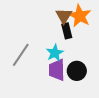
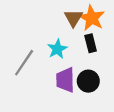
black rectangle: (67, 31) -> (91, 43), moved
cyan star: (55, 53) -> (57, 49), moved

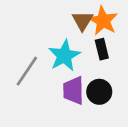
cyan star: (57, 49) -> (64, 56), size x1.4

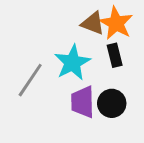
brown triangle: (82, 21) -> (93, 23), turned -40

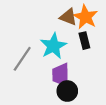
black circle: (112, 103) -> (67, 91), moved

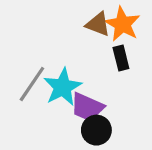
cyan star: (53, 46) -> (63, 87), moved
purple trapezoid: (61, 75) -> (87, 107), turned -65

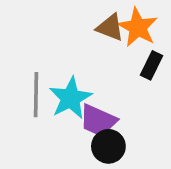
black rectangle: (121, 58) -> (152, 65), moved, turned 40
gray line: (32, 84) -> (36, 95), turned -33

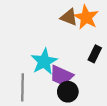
black rectangle: (152, 65) -> (95, 54), moved
gray line: (36, 95) -> (23, 87), moved

